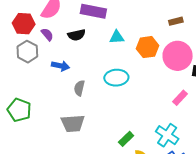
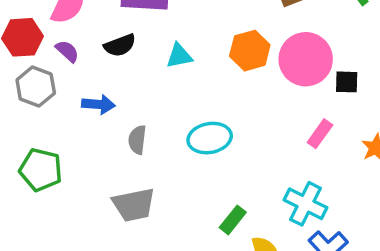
cyan triangle: (117, 37) -> (179, 56), moved
cyan ellipse: (116, 78) -> (210, 138), moved
green pentagon: (19, 110) -> (41, 170), moved

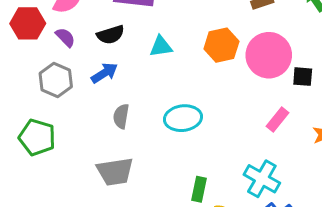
gray hexagon: (36, 86) -> (56, 80), moved
blue arrow: (98, 104) -> (104, 73), moved, turned -40
green rectangle: (233, 220) -> (199, 189), turned -30

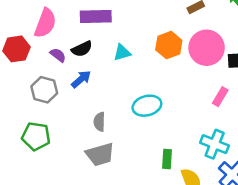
purple semicircle: (65, 37) -> (58, 55), moved
gray semicircle: (121, 116) -> (99, 122), moved

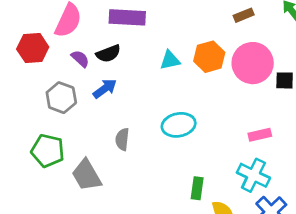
cyan triangle: (122, 53) -> (170, 60), moved
pink rectangle: (220, 97) -> (260, 135), moved, turned 42
gray trapezoid: (100, 154) -> (87, 175), moved, turned 72

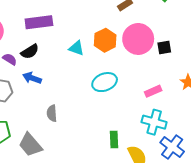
cyan triangle: (170, 60) -> (76, 48), turned 42
blue arrow: (105, 89) -> (32, 78), turned -114
cyan ellipse: (179, 125) -> (105, 82), moved

